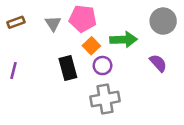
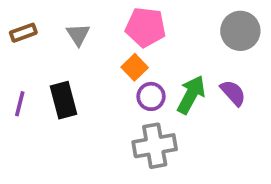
pink pentagon: (83, 19) -> (146, 27), moved
green arrow: (124, 40) -> (191, 95), moved, turned -60
black rectangle: (68, 68) -> (63, 100), moved

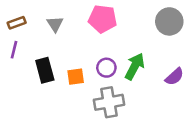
orange square: (135, 67) -> (76, 77), moved, turned 36
purple semicircle: (233, 93) -> (174, 77), moved, turned 90
purple line: (20, 104) -> (14, 50), moved

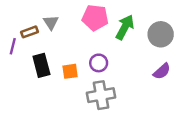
gray circle: (169, 21) -> (161, 34), moved
brown rectangle: (17, 23) -> (29, 32), moved
green arrow: (135, 66) -> (125, 27), moved

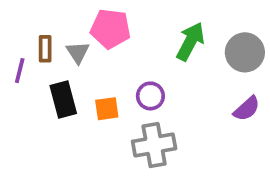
pink pentagon: (95, 18) -> (110, 29), moved
gray triangle: (51, 22) -> (78, 52), moved
brown rectangle: (29, 32) -> (45, 49), turned -70

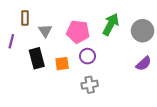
pink pentagon: (110, 29) -> (78, 32), moved
brown rectangle: (45, 49) -> (25, 18), moved
gray cross: (154, 145) -> (90, 85), size x0.7

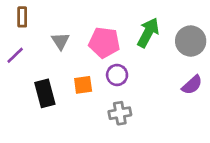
brown rectangle: (25, 18) -> (22, 17), moved
purple line: (11, 41) -> (15, 55), turned 32
black rectangle: (37, 58) -> (45, 93), moved

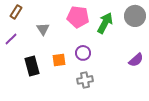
brown rectangle: (22, 17) -> (16, 12), turned 32
gray circle: (191, 41) -> (135, 16), moved
pink pentagon: (104, 42) -> (78, 17), moved

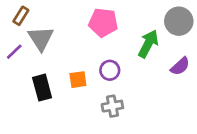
green arrow: (105, 23) -> (148, 44), moved
gray triangle: (43, 29) -> (41, 38), moved, size x1.5
purple semicircle: (136, 60) -> (180, 66), moved

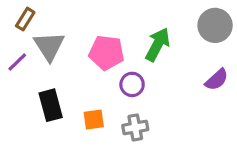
pink pentagon: (103, 22) -> (107, 53), moved
green arrow: (148, 44) -> (158, 45), moved
orange square: (78, 80) -> (94, 120), moved

